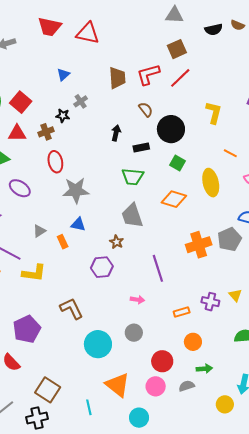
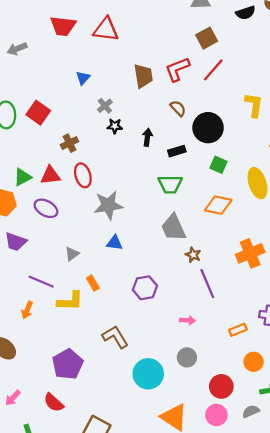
black star: (63, 116) -> (115, 126), moved
red triangle: (17, 133) -> (50, 175), moved
orange rectangle: (63, 242) -> (93, 283), moved
brown star: (117, 242) -> (193, 255), moved

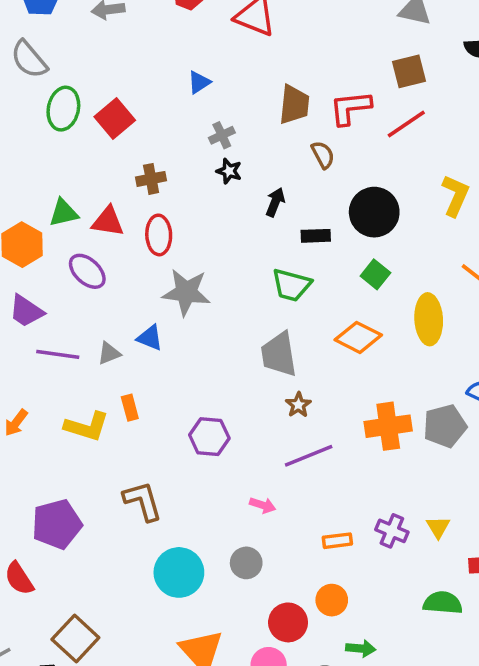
brown semicircle: (178, 108) -> (323, 155), moved
blue triangle: (115, 243) -> (150, 338), moved
purple line: (41, 282) -> (58, 354), moved, turned -30
purple line: (207, 284) -> (309, 456), turned 76
orange circle: (254, 362) -> (332, 600), moved

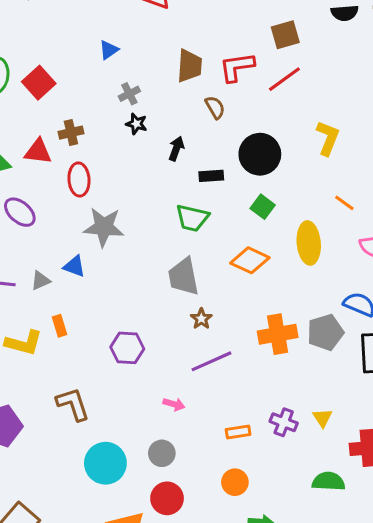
red triangle: (108, 222) -> (38, 151), moved
red circle: (288, 622) -> (167, 498), moved

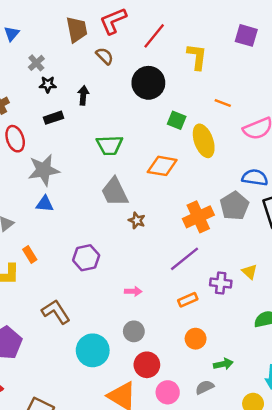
red line: (284, 79) -> (154, 36), moved
black rectangle: (211, 176) -> (54, 118), moved
green square: (263, 207) -> (177, 120), moved
blue triangle: (74, 266) -> (45, 204), moved
purple line: (211, 361) -> (185, 259), moved

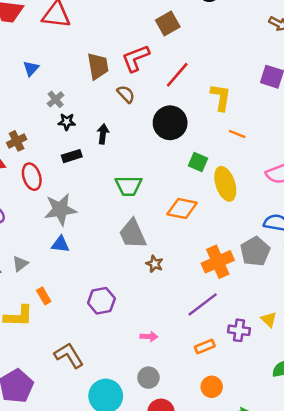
orange line: (223, 103) -> (237, 134), moved

